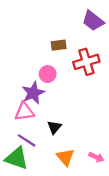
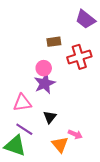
purple star: (33, 93) -> (45, 83), moved
pink arrow: (96, 157) -> (75, 134), moved

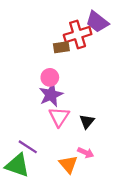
red cross: (79, 57) -> (78, 35), moved
pink triangle: (22, 103) -> (59, 117), moved, turned -48
black triangle: (50, 117) -> (87, 121), moved

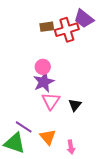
brown rectangle: (61, 47) -> (47, 27), moved
pink arrow: (86, 153) -> (71, 147), moved, turned 56
orange triangle: (68, 164) -> (48, 137), moved

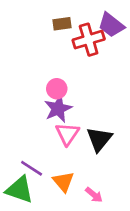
brown rectangle: (47, 27) -> (62, 24), moved
black triangle: (75, 105) -> (99, 139), size x1.5
pink arrow: (71, 147) -> (94, 195), turned -40

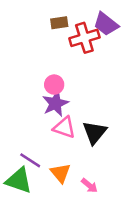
pink triangle: (67, 134) -> (64, 127), turned -45

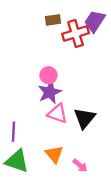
purple trapezoid: (106, 24) -> (95, 21), turned 85
purple line: (30, 160) -> (14, 132), moved, turned 60

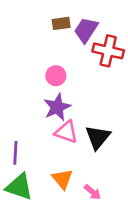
purple trapezoid: (95, 21) -> (86, 30), moved
red cross: (76, 34) -> (108, 51), moved, turned 30
pink circle: (48, 75) -> (56, 76), moved

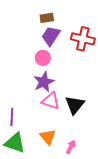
purple trapezoid: (86, 30) -> (51, 36), moved
pink arrow: (92, 192) -> (71, 147), turned -104

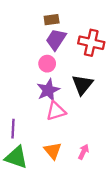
pink triangle: (51, 101) -> (56, 111), turned -36
black triangle: (75, 105) -> (82, 85), moved
pink arrow: (71, 147) -> (83, 152), moved

